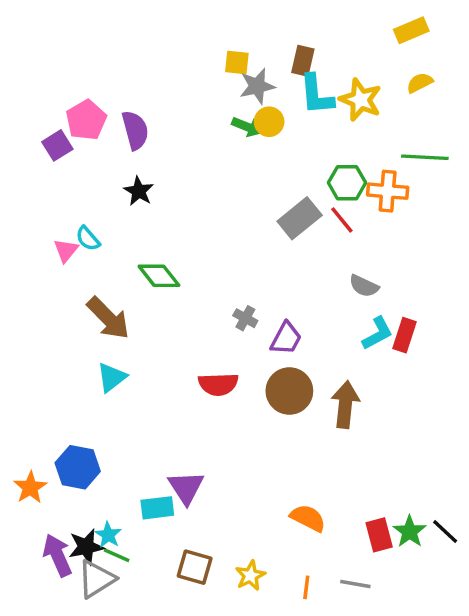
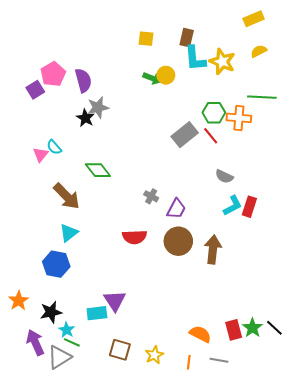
gray star: (257, 86) -> (98, 108), moved
blue hexagon: (78, 467) -> (56, 264), moved
orange semicircle: (308, 518) -> (200, 334), moved
black star: (86, 547) -> (51, 312), moved

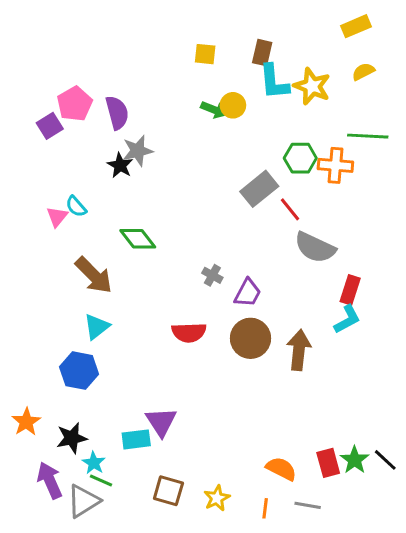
red line: (211, 136) -> (290, 209), moved
gray semicircle: (224, 176) -> (315, 247), size x1.6
cyan L-shape: (233, 206) -> (347, 319), moved

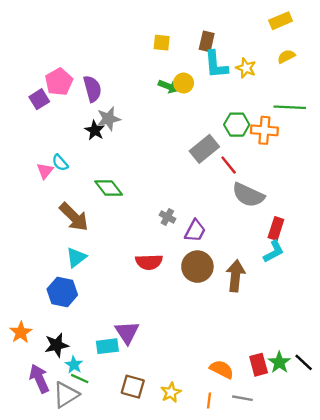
yellow star: (312, 86) -> (246, 68), size x0.7

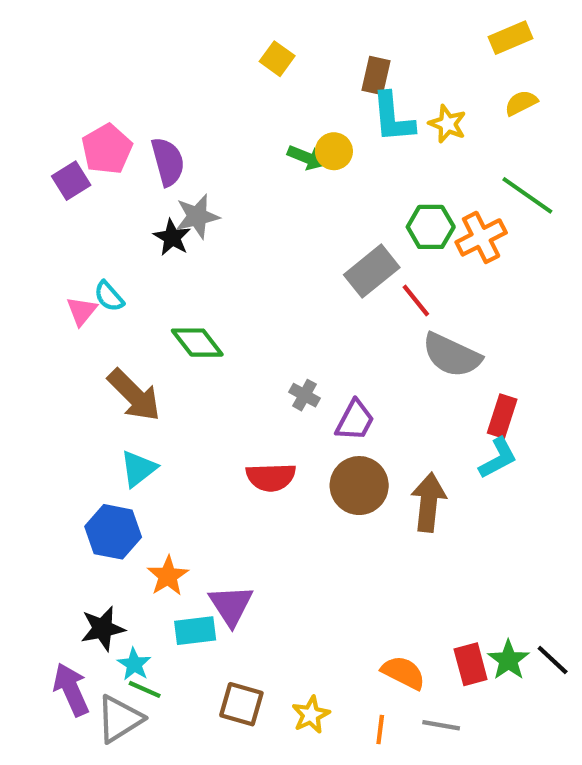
yellow square: (162, 43) -> (277, 59), moved, turned 30
green line: (290, 107) -> (527, 195), turned 32
orange cross: (264, 130) -> (481, 237), turned -32
orange star: (21, 332) -> (168, 576), moved

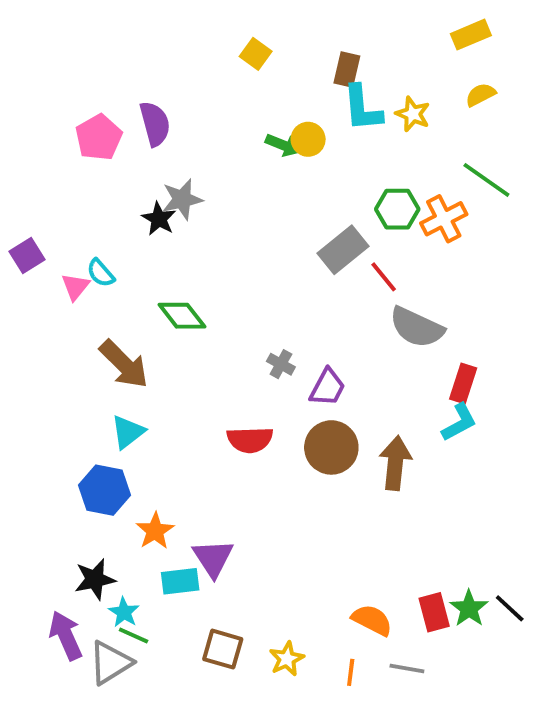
purple semicircle: (168, 162) -> (155, 124), moved
purple square: (71, 181) -> (27, 256), moved

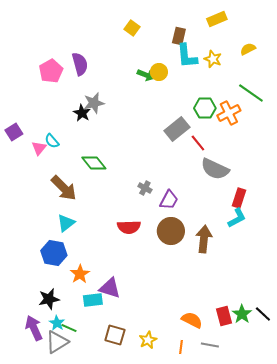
yellow rectangle: (471, 35) -> (217, 19), moved
purple triangle: (213, 558) -> (110, 288), turned -40
cyan star: (124, 612) -> (57, 323), moved

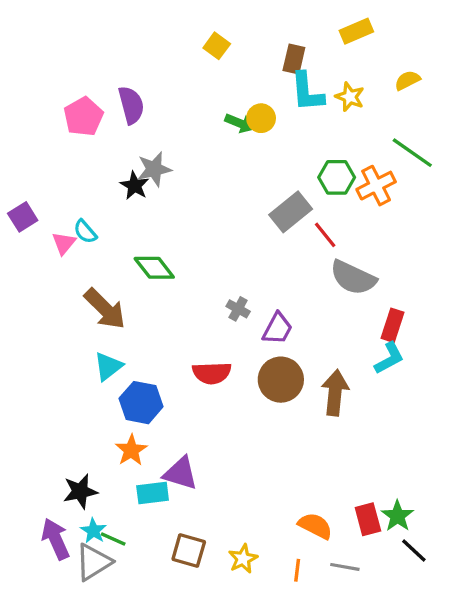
blue hexagon: (54, 253) -> (141, 403), moved
black line: (263, 314) -> (414, 551), moved

